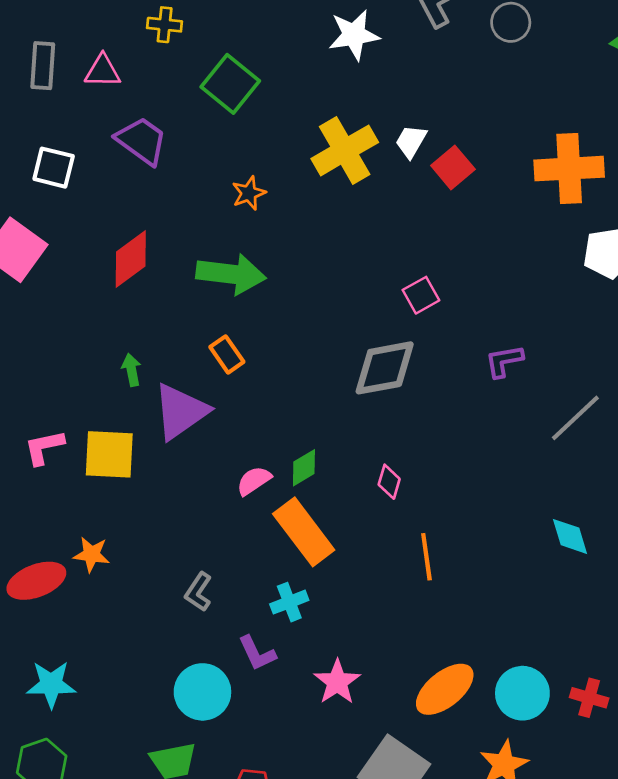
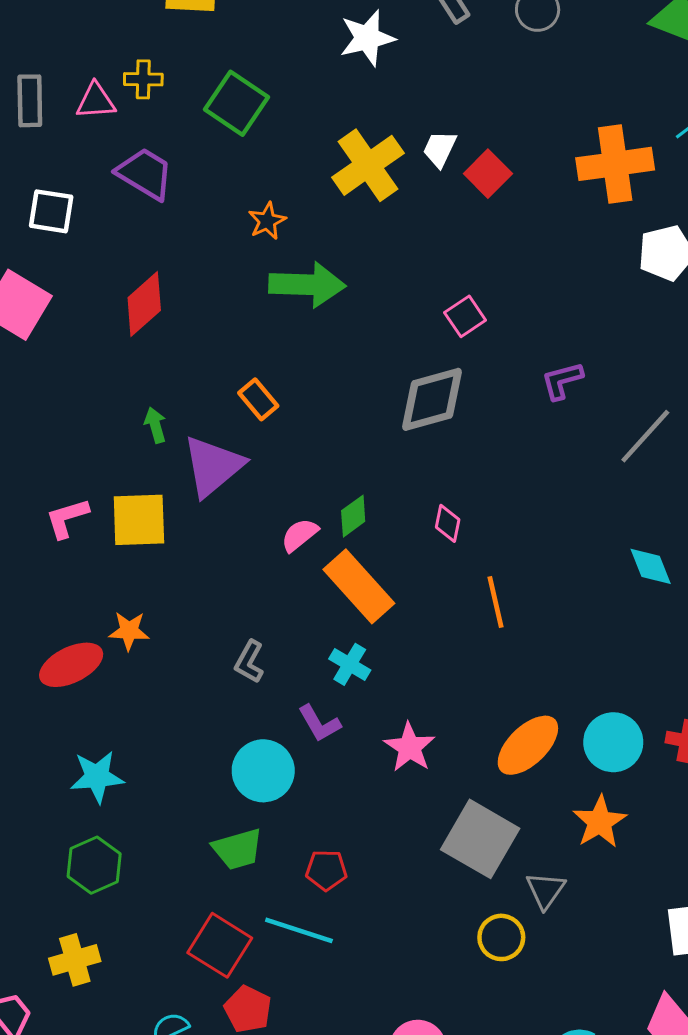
yellow cross: (165, 25) -> (143, 79), moved
green arrow: (231, 274) -> (307, 285), moved
cyan cross: (289, 602) -> (350, 664), turned -33

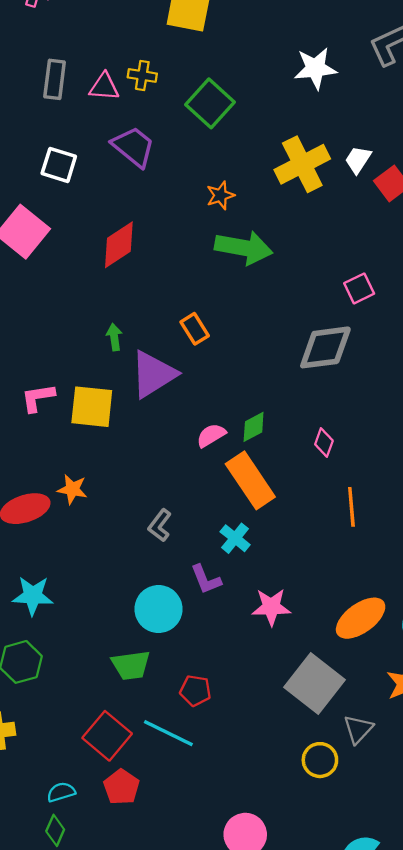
pink star: (410, 747) -> (271, 607), turned 30

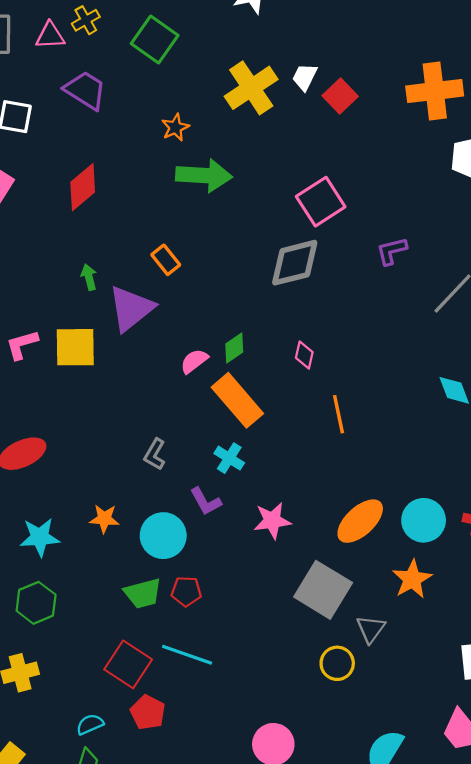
yellow cross: (142, 75) -> (86, 20), turned -32
pink square: (359, 288) -> (321, 202), size x1.6
orange star: (72, 489) -> (104, 519), moved
red pentagon: (195, 691) -> (186, 591), moved

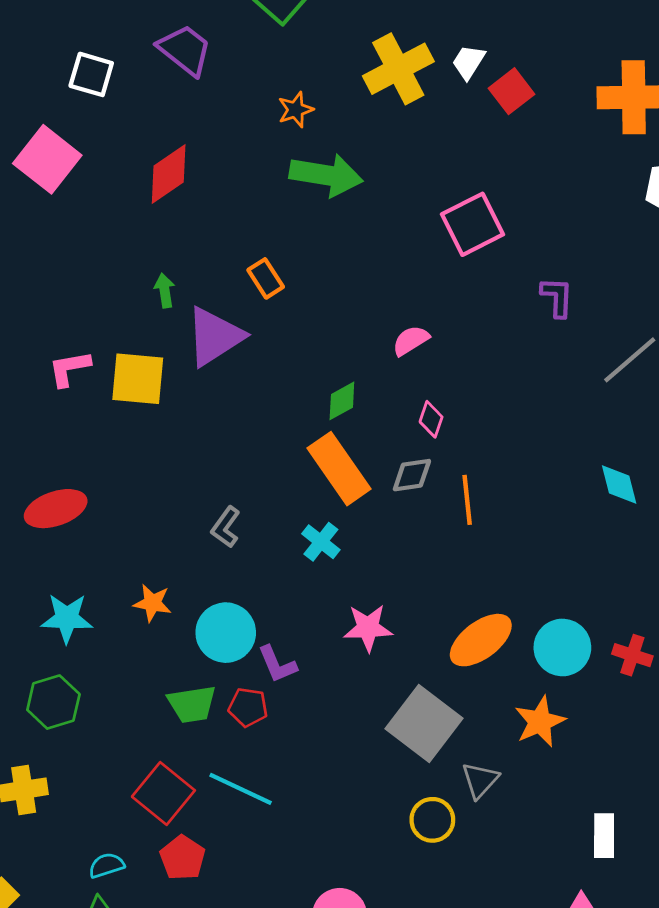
purple L-shape: (392, 251) -> (557, 297), turned 100
gray diamond: (295, 263) -> (412, 475), moved, size x0.6
pink semicircle: (194, 361) -> (411, 340), moved
purple L-shape: (206, 501) -> (277, 664), moved

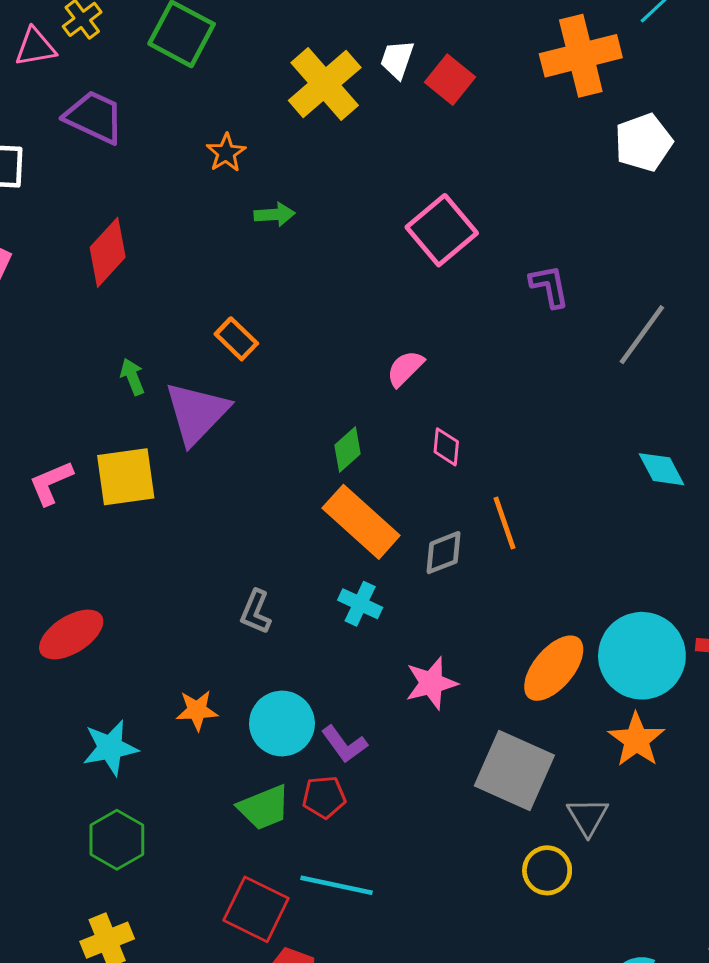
green arrow: (326, 175) -> (275, 214), size x0.5
gray diamond: (412, 475) -> (444, 553), moved
cyan circle: (562, 647) -> (642, 656), size x1.4

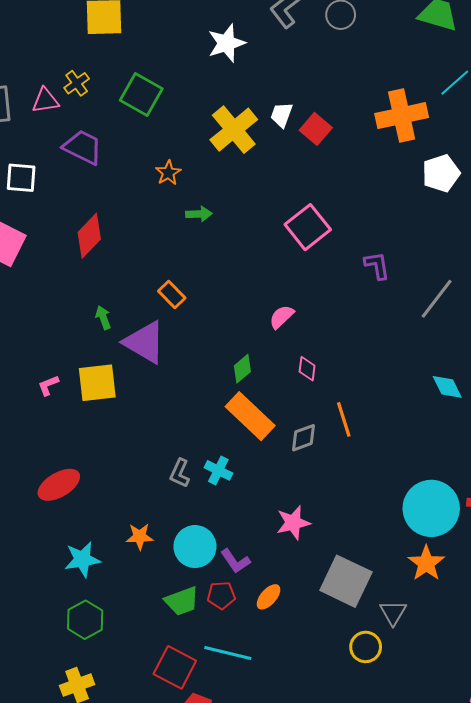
purple triangle: (197, 413) -> (145, 342), turned -45
pink L-shape: (51, 483) -> (48, 385), size x0.7
cyan cross: (360, 604) -> (218, 470), moved
orange ellipse: (554, 668) -> (269, 597), moved, size x0.6

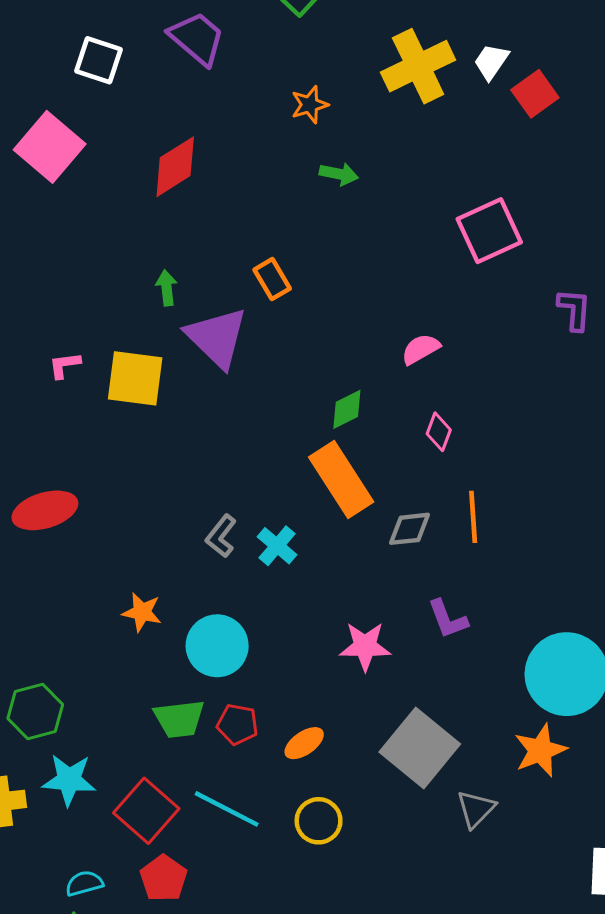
cyan star: (82, 559) -> (69, 780), moved
purple L-shape: (235, 561) -> (448, 619), moved
yellow circle: (366, 647) -> (319, 821), moved

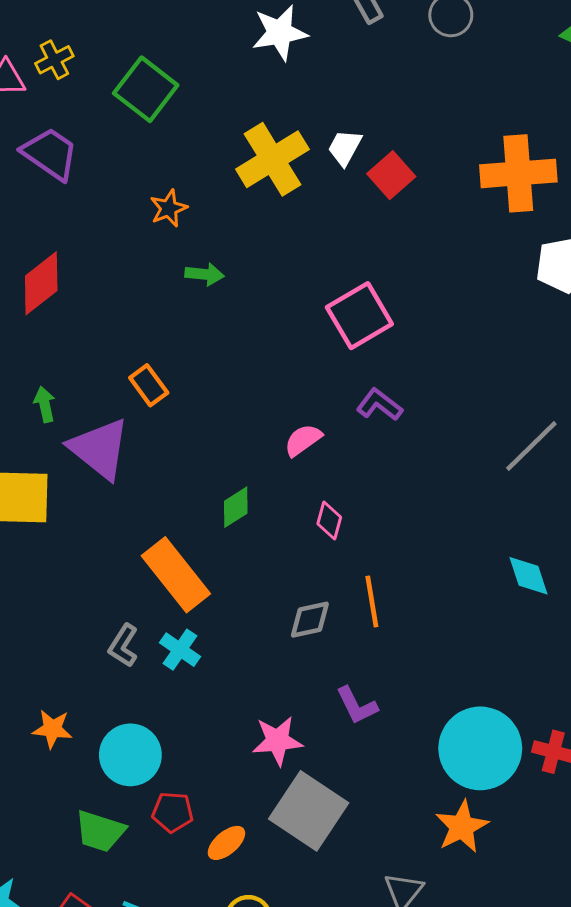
purple L-shape: (574, 310) -> (379, 405), moved, turned -51
orange rectangle: (341, 480) -> (176, 575), moved
green trapezoid: (179, 719) -> (100, 831), turned 30
red pentagon: (237, 724) -> (173, 812), moved
gray square: (420, 748) -> (309, 811), moved

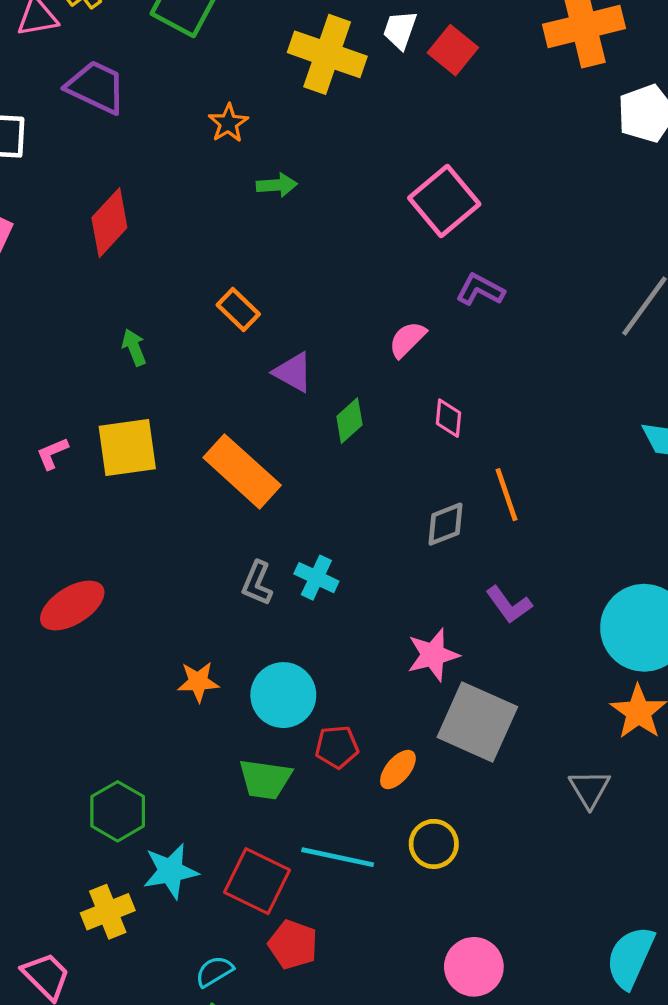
yellow cross: (272, 159) -> (327, 54), turned -30
purple triangle: (99, 449) -> (293, 372), moved, size x0.6
orange rectangle: (176, 575) -> (242, 471), moved

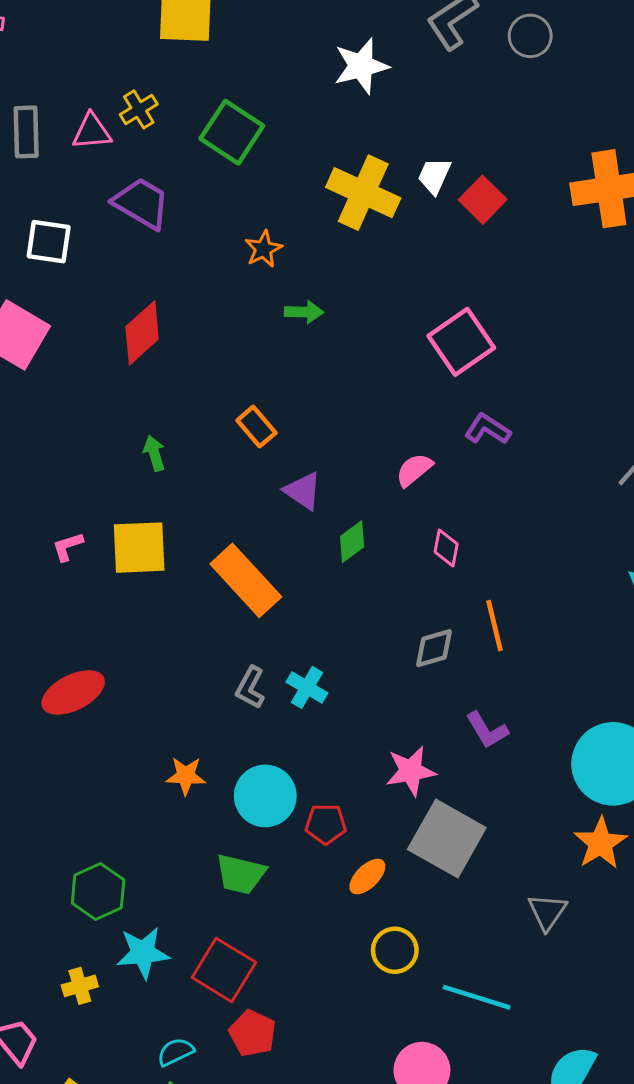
red pentagon: (337, 747) -> (326, 824), moved
cyan line: (338, 857) -> (477, 997), moved
yellow cross: (108, 912) -> (80, 986), size x0.7

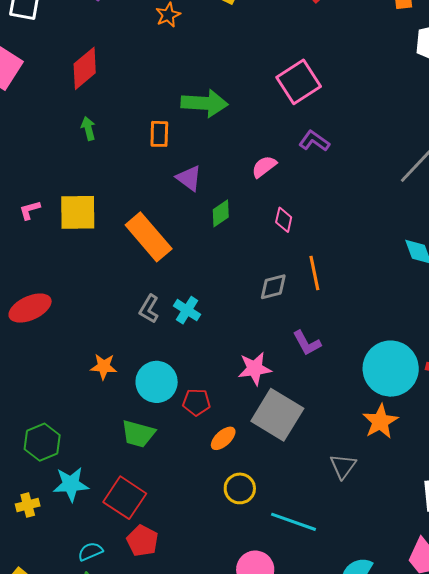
green arrow: (304, 312) -> (204, 103), moved, size x1.8
orange rectangle: (256, 427) -> (159, 134), turned 40
green arrow: (154, 453) -> (88, 128), moved

